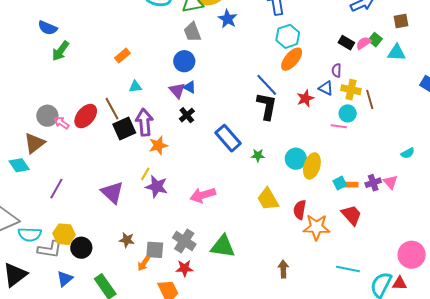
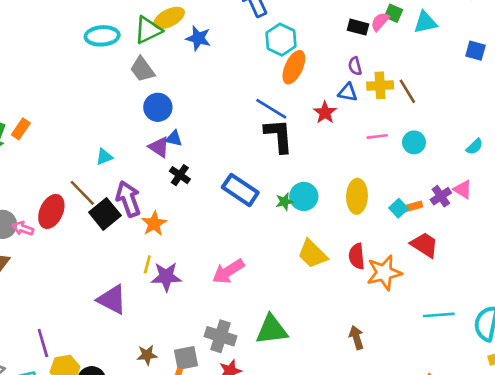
gray trapezoid: (192, 32) -> (142, 69), moved
orange rectangle: (122, 56) -> (21, 129), moved
cyan circle: (348, 113) -> (414, 142), moved
cyan circle: (296, 159) -> (304, 196), moved
purple line: (56, 189) -> (43, 343), moved, turned -30

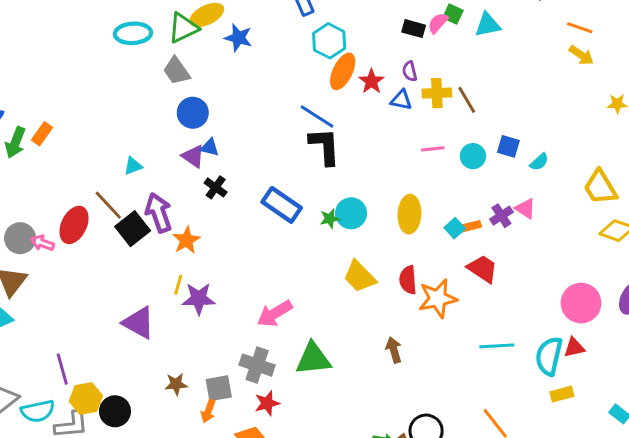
blue square: (475, 51) -> (508, 146), moved
red star: (325, 113) -> (371, 81), moved
pink arrow: (228, 271) -> (275, 314), moved
brown arrow: (356, 337) -> (394, 350), moved

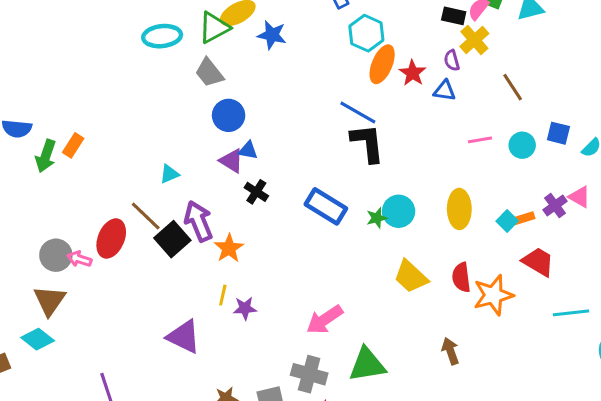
yellow cross: (437, 93) -> (474, 40), moved, turned -36
purple star: (199, 299) -> (245, 308), size x0.7
cyan line: (497, 346) -> (571, 313), moved

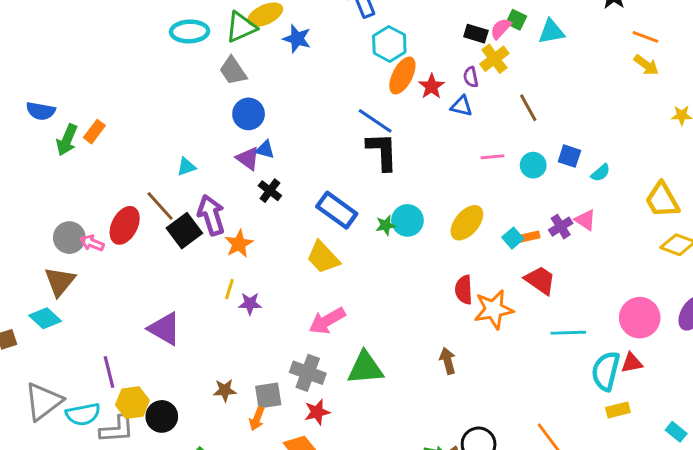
yellow ellipse: (459, 209) -> (467, 223), turned 36
yellow trapezoid: (411, 277) -> (323, 257), moved
purple triangle: (184, 337) -> (165, 329), moved

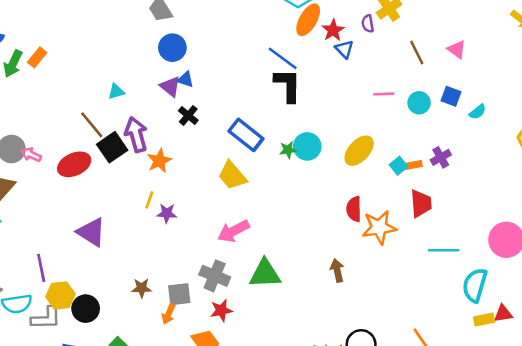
blue triangle: (461, 106) -> (344, 49), moved, turned 30
pink triangle: (585, 220) -> (457, 49), moved
red ellipse: (125, 225) -> (74, 164), moved, turned 36
red trapezoid: (540, 280) -> (421, 203), turned 48
red triangle: (632, 363) -> (503, 314), moved

